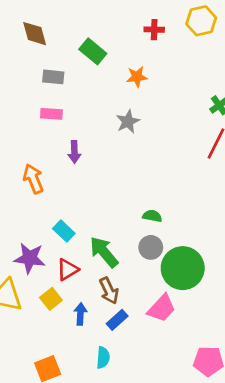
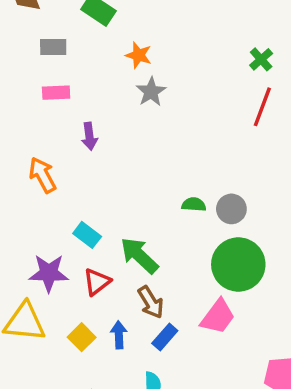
orange star: (137, 77) -> (139, 55), moved, turned 30
gray circle: (151, 247) -> (231, 209), moved
yellow square: (51, 299) -> (82, 337), moved

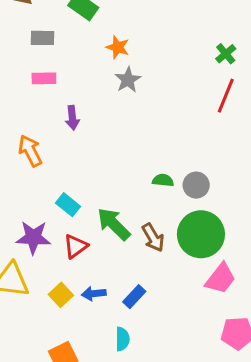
brown arrow: (151, 302) -> (153, 238), moved
pink trapezoid: (218, 317) -> (221, 278), moved
blue arrow: (119, 335) -> (94, 294), turned -95

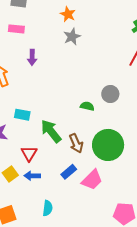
gray circle: (196, 185) -> (110, 94), moved
cyan rectangle: (68, 205) -> (22, 115), turned -35
red triangle: (76, 246) -> (29, 153), moved, turned -30
pink trapezoid: (221, 278) -> (92, 180), moved
blue rectangle: (134, 297) -> (69, 172), moved

